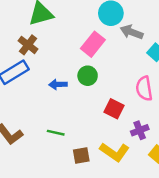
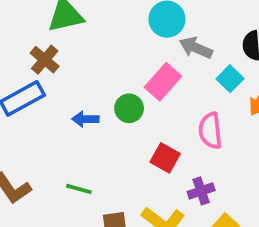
pink rectangle: (93, 44) -> (163, 82), moved

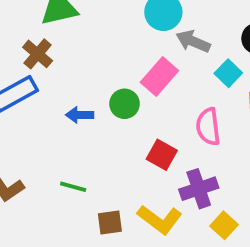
purple cross: (201, 191) -> (199, 189), size x1.4

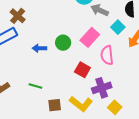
pink rectangle: (159, 76) -> (90, 37), moved

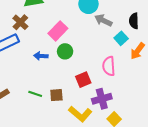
pink rectangle: (90, 37) -> (58, 31), moved
red square: (82, 70) -> (83, 80), turned 35
brown square: (55, 105) -> (56, 95), moved

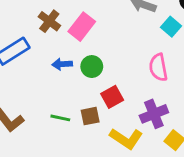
brown cross: (20, 22) -> (49, 21), moved
green circle: (65, 51) -> (92, 67), moved
red square: (83, 80) -> (112, 97), moved

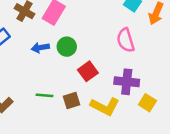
purple cross: (154, 114) -> (127, 82), turned 35
brown square: (90, 116) -> (71, 101), moved

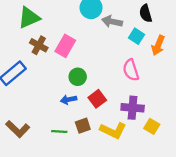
blue arrow: (40, 48) -> (69, 100), moved
green line: (44, 95) -> (59, 132), moved

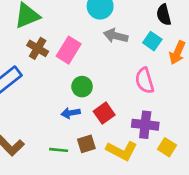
gray arrow: (112, 22) -> (116, 36), moved

